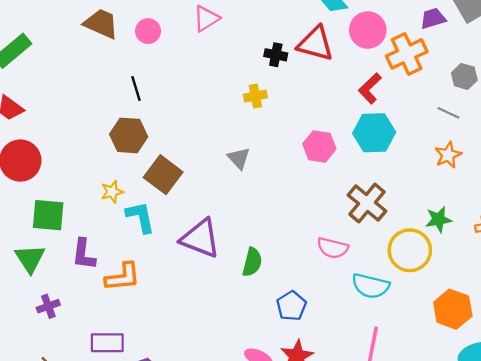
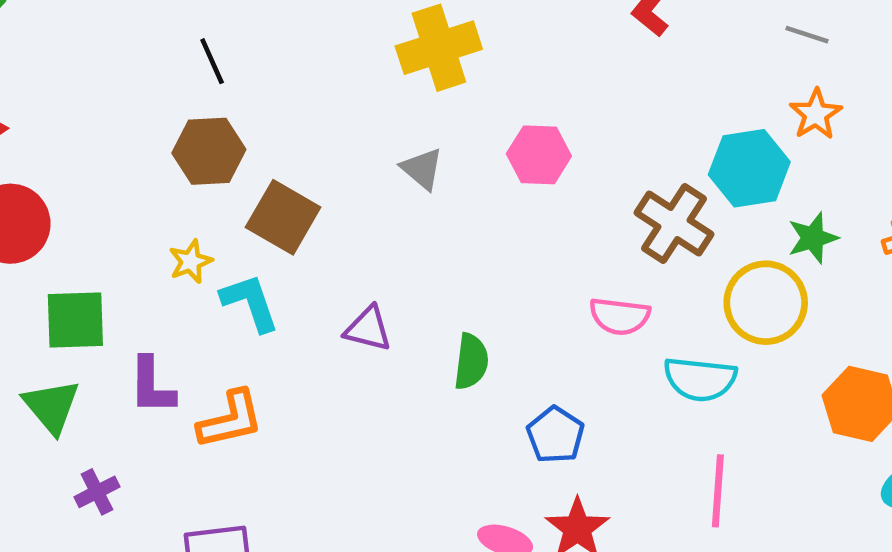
yellow cross: (255, 96) -> (439, 48), size x1.8
cyan hexagon: (374, 133) -> (749, 168), moved
pink hexagon: (319, 146) -> (539, 155), moved
purple triangle: (200, 238) -> (368, 329), size x0.6

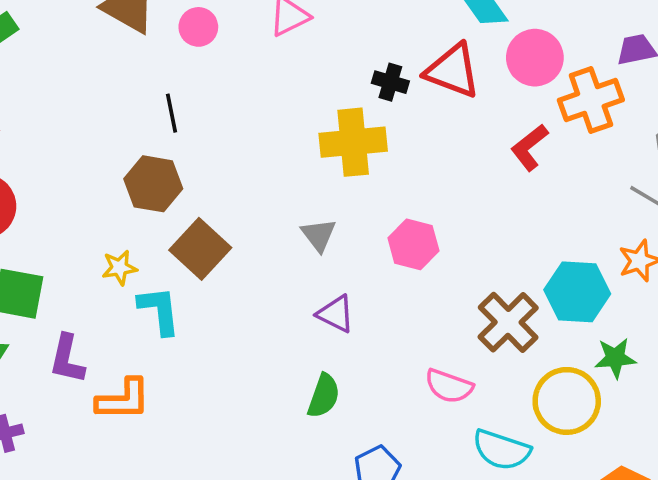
purple triangle: (368, 329) -> (336, 314), moved

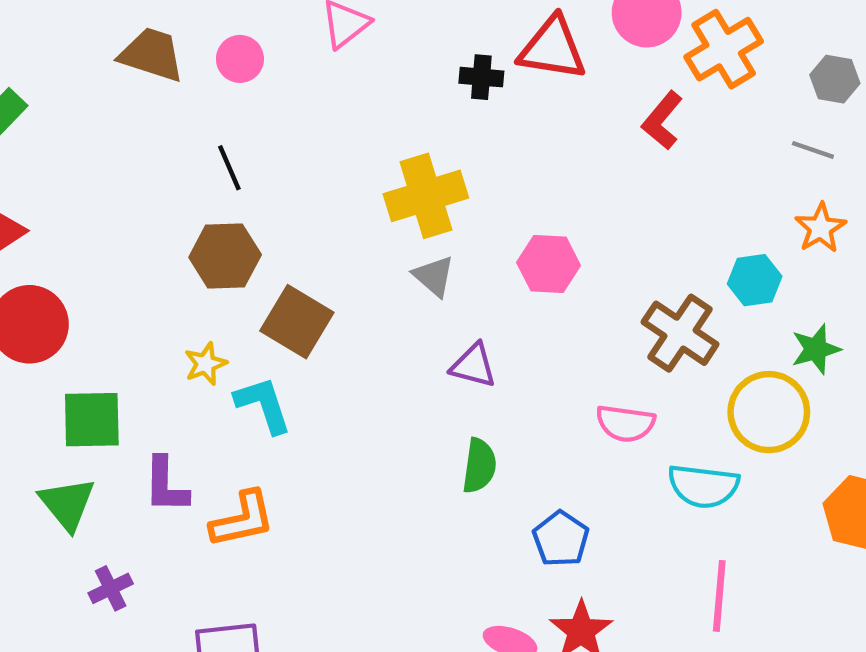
yellow cross: (353, 142) -> (426, 196), moved
cyan hexagon: (577, 292) -> (755, 280), size x0.7

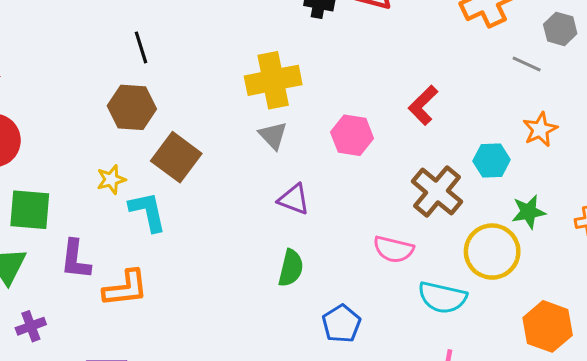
red L-shape: (662, 120) -> (423, 105), moved
gray line: (813, 150) -> (527, 64), moved

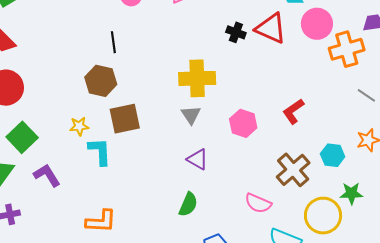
brown square: (176, 157) -> (125, 119), turned 32
green square: (30, 210) -> (22, 137), turned 32
purple L-shape: (76, 259) -> (47, 175), turned 132
orange L-shape: (126, 288) -> (101, 221), moved

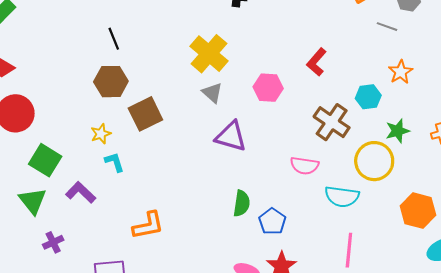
yellow cross: (197, 78) -> (209, 54), turned -33
cyan L-shape: (100, 151) -> (115, 162), moved, size x0.7
purple triangle: (198, 159) -> (231, 136), size x1.4
green semicircle: (188, 204) -> (242, 203), moved

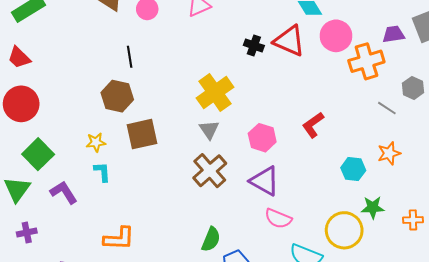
brown cross: (332, 122) -> (210, 171), moved
purple triangle: (231, 136) -> (265, 181), moved

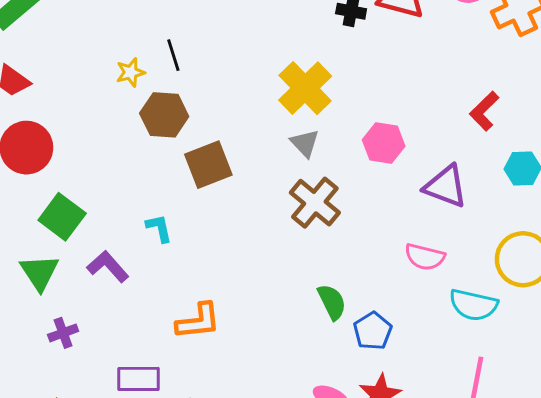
red L-shape: (313, 125) -> (484, 111), moved
yellow star: (96, 142) -> (131, 72), moved
purple triangle: (265, 181) -> (446, 186), moved
green semicircle: (211, 239) -> (332, 302), turned -40

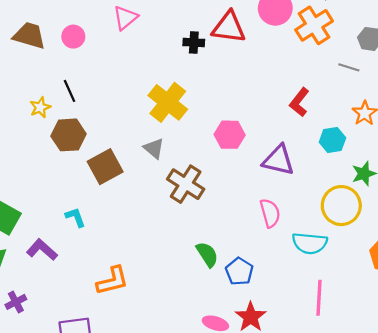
gray triangle: (305, 143) -> (154, 148), moved
pink semicircle: (425, 257) -> (270, 213), turned -112

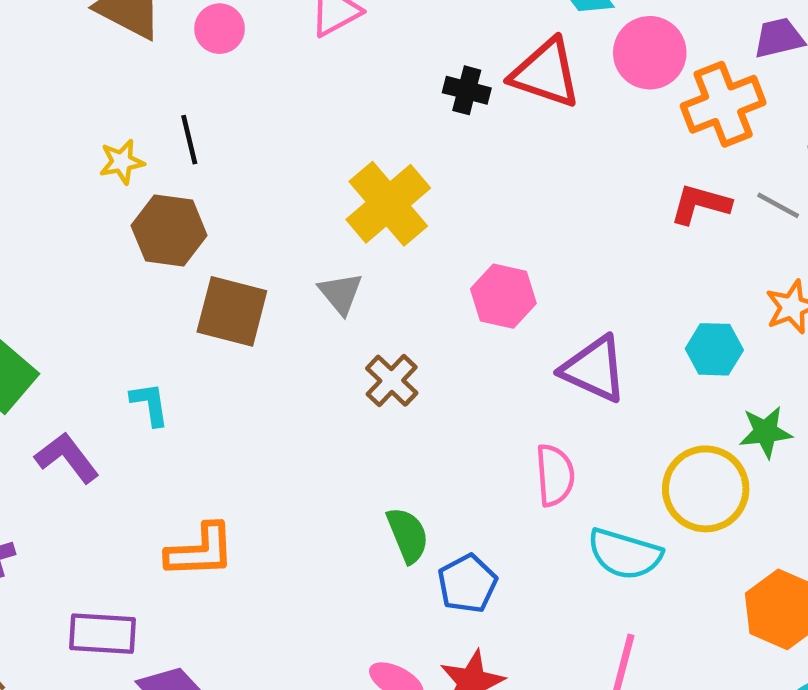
red L-shape: (299, 102) -> (700, 204), moved, turned 56
brown square: (105, 167) -> (232, 311), turned 32
brown cross: (186, 184) -> (392, 381), size x0.7

